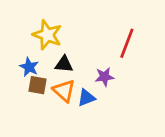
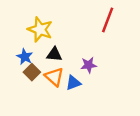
red line: (127, 43) -> (108, 20), moved
brown square: (37, 85) -> (32, 72), turned 35

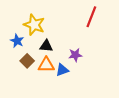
blue star: (25, 57) -> (17, 41), moved
orange triangle: (54, 77) -> (46, 65), turned -42

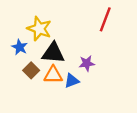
black triangle: (46, 46) -> (53, 53), size x1.5

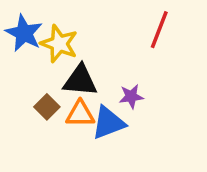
blue star: (20, 47) -> (24, 33), moved, size x1.5
blue triangle: (72, 81) -> (108, 123), size x1.5

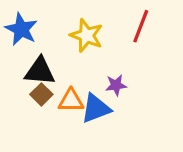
yellow star: (59, 44) -> (86, 35), moved
black triangle: (80, 81) -> (40, 71), moved

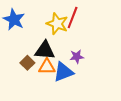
red line: (141, 26) -> (73, 17), moved
black triangle: (40, 71) -> (45, 50), moved

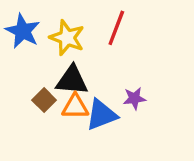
yellow star: (57, 24) -> (67, 38), moved
purple star: (77, 57) -> (134, 98), moved

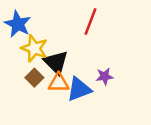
yellow star: (67, 38) -> (34, 48), moved
black triangle: (72, 80) -> (56, 62), turned 40

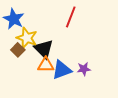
purple star: (105, 76) -> (84, 69), moved
brown square: (34, 78) -> (18, 50), moved

